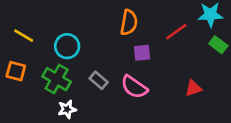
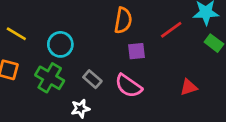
white star: (67, 109) -> (80, 109), moved

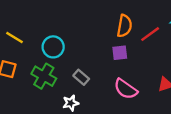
orange semicircle: (123, 20) -> (124, 26), moved
pink semicircle: (128, 86) -> (126, 89), moved

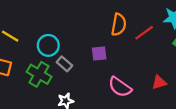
purple square: (120, 53) -> (99, 53), moved
gray rectangle: (81, 77) -> (64, 64), moved

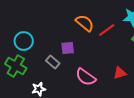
orange semicircle: (119, 25) -> (85, 23), turned -60
gray rectangle: (64, 64) -> (53, 62), moved

